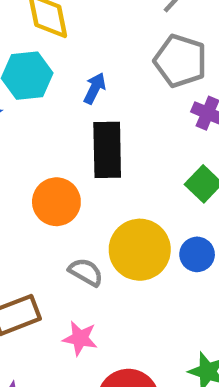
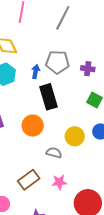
gray pentagon: (180, 61) -> (57, 62), moved
yellow circle: (140, 250) -> (75, 136), size x0.7

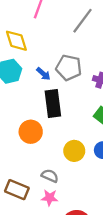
blue arrow: (36, 71) -> (43, 74), turned 112
gray semicircle: (54, 153) -> (50, 176), moved
brown rectangle: (29, 180) -> (17, 190), turned 50

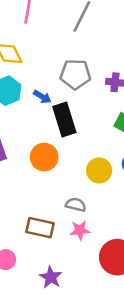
blue arrow: (43, 74) -> (42, 97), moved

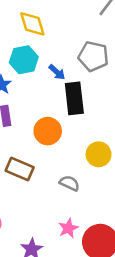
brown rectangle: (40, 228) -> (20, 169), moved
pink star: (80, 230) -> (68, 228), moved, turned -30

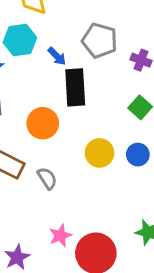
gray semicircle: (69, 183) -> (47, 178), moved, turned 30

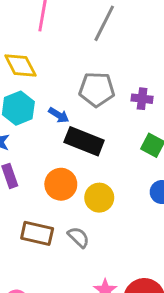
black rectangle: (75, 87) -> (84, 141), turned -51
yellow circle: (99, 153) -> (99, 198), moved

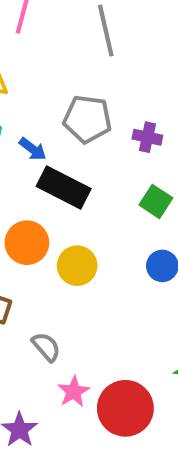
gray line: (104, 23) -> (106, 31), turned -45
gray semicircle: (78, 237) -> (46, 347), moved

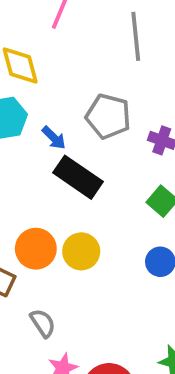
orange circle: (27, 243) -> (36, 249), moved

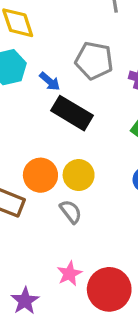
gray semicircle: (43, 323) -> (71, 212), moved

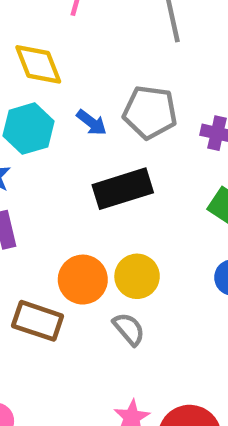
blue arrow: (50, 81) -> (92, 122), moved
black rectangle: (72, 113) -> (123, 189), turned -45

